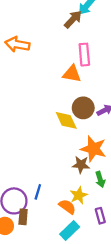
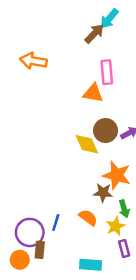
yellow star: (79, 195) -> (115, 226), moved
orange semicircle: (67, 207) -> (88, 218), moved
cyan rectangle: (70, 230) -> (91, 265), turned 48

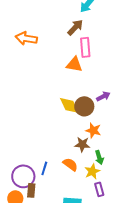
brown arrow: (94, 34) -> (75, 27), moved
brown circle: (106, 131) -> (84, 106), moved
orange star: (117, 175) -> (93, 130), size x0.7

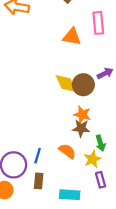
pink rectangle: (85, 47) -> (98, 23), moved
orange star: (93, 130) -> (82, 114), moved
brown rectangle: (31, 190) -> (39, 181), moved

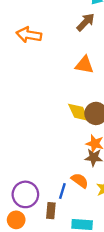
blue line: (38, 156) -> (62, 191), moved

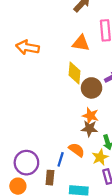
orange arrow: (29, 35) -> (28, 47), moved
yellow diamond: (79, 112) -> (74, 73), moved, turned 30

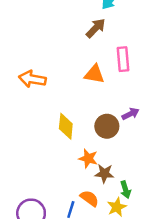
yellow diamond: (74, 73) -> (66, 126), moved
orange star: (90, 116) -> (88, 159), moved

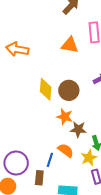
brown circle: (107, 126) -> (69, 90), moved

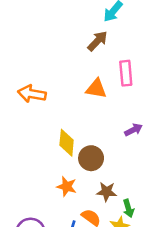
brown circle: (69, 90) -> (91, 158), moved
orange star: (65, 117) -> (67, 187), moved

